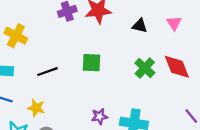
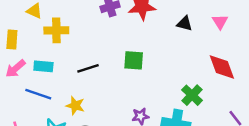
yellow cross: (16, 36) -> (56, 30), turned -30
green cross: (145, 68) -> (192, 95), moved

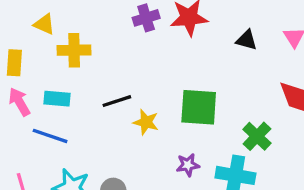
green square: (134, 60) -> (199, 107), moved, size x1.4
pink arrow: (15, 69) -> (19, 102), turned 100
yellow star: (75, 106) -> (146, 122), moved

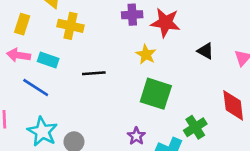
pink arrow: (19, 102) -> (18, 55), turned -65
yellow star: (146, 122) -> (146, 54), moved
purple star: (188, 165) -> (136, 136), turned 30

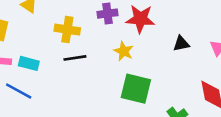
yellow cross: (71, 26) -> (67, 30), moved
black triangle: (205, 51) -> (181, 44), turned -36
black line: (94, 73) -> (75, 58), moved

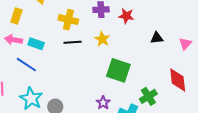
red star: (140, 19) -> (126, 16), size x0.7
yellow star: (124, 51) -> (102, 39), moved

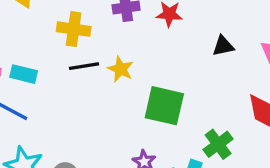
yellow star: (102, 39) -> (121, 69), moved

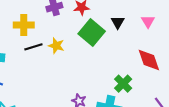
black triangle: (223, 46) -> (118, 22), turned -40
green square: (164, 106) -> (92, 32), moved, turned 35

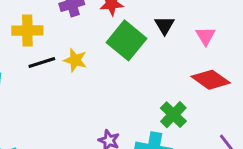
pink triangle: (148, 21) -> (206, 36), moved
red diamond: (149, 60) -> (211, 80), turned -35

